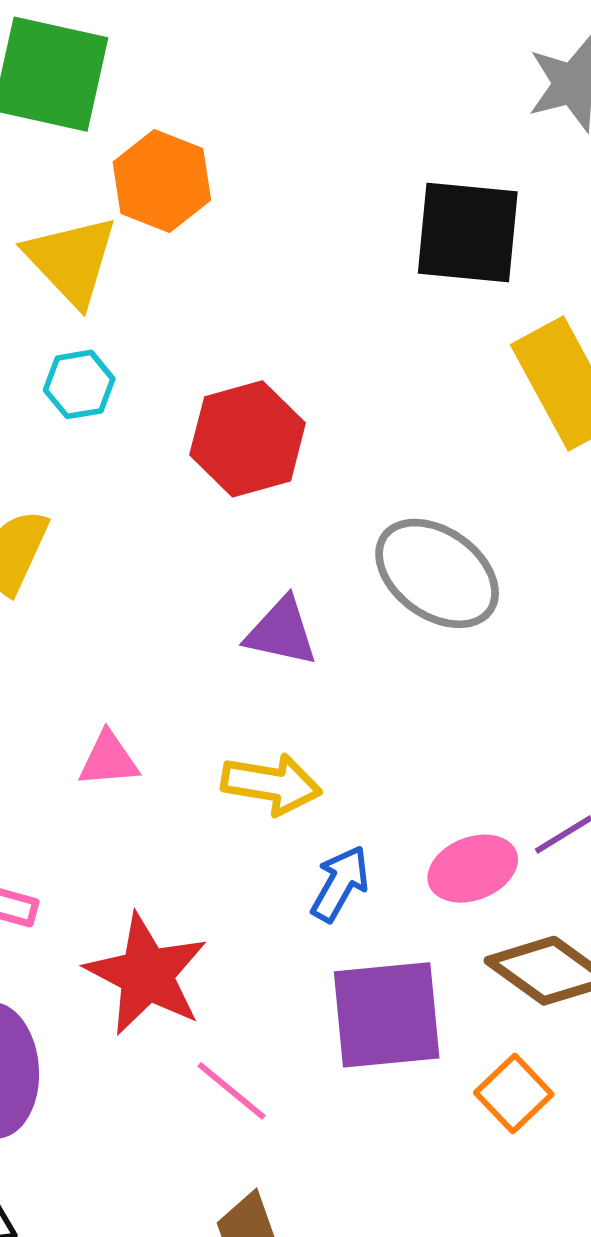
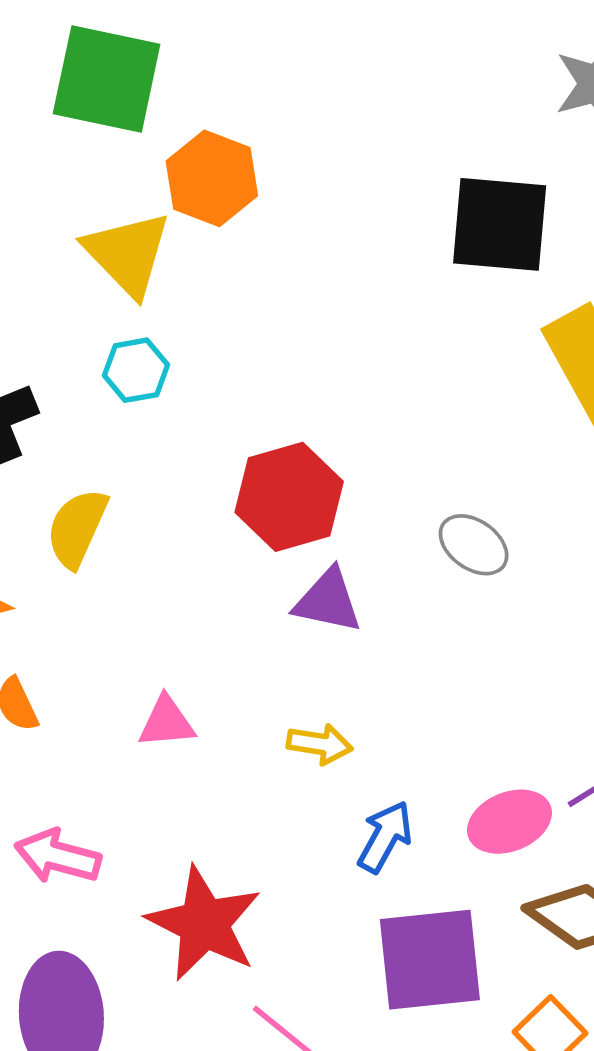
red hexagon: (248, 439) -> (289, 497), moved
gray ellipse: (437, 573) -> (474, 545), size x0.6
yellow arrow: (271, 784) -> (320, 744), size x0.7

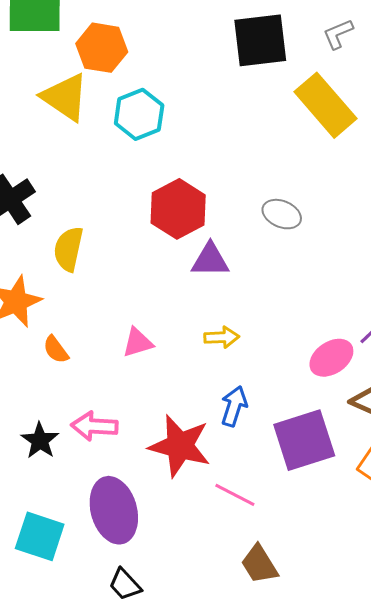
cyan hexagon: (136, 370) -> (139, 114), moved, size x1.4
blue arrow: (385, 837) -> (234, 406), moved

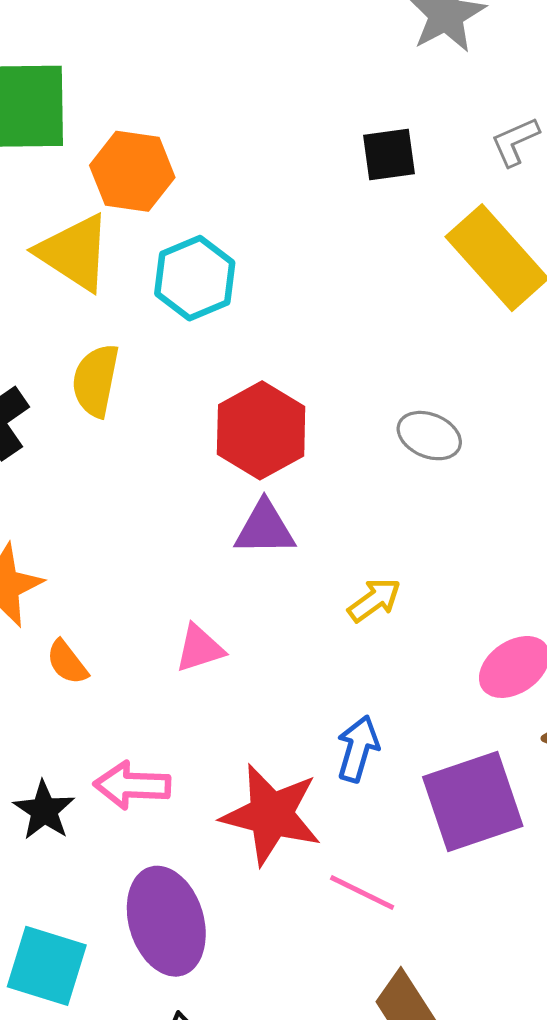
black square: (260, 40) -> (389, 154), size x0.6
yellow semicircle: (68, 249) -> (96, 380), moved
purple triangle: (210, 260) -> (265, 528), moved
yellow arrow: (222, 337) -> (374, 600), moved, turned -32

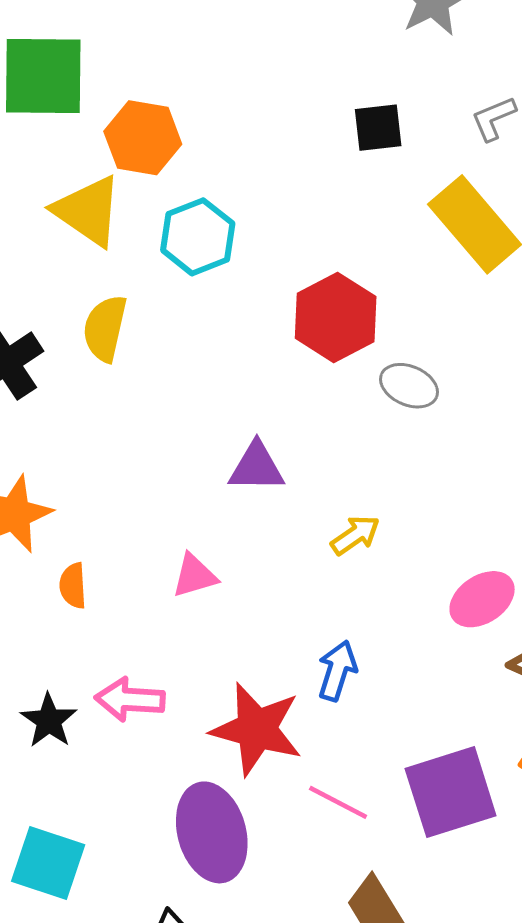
red hexagon: (261, 430) -> (336, 317), moved
orange semicircle: (67, 662) -> (73, 586), turned 33
purple square: (473, 801) -> (451, 792), moved
purple ellipse: (166, 921) -> (212, 832), moved

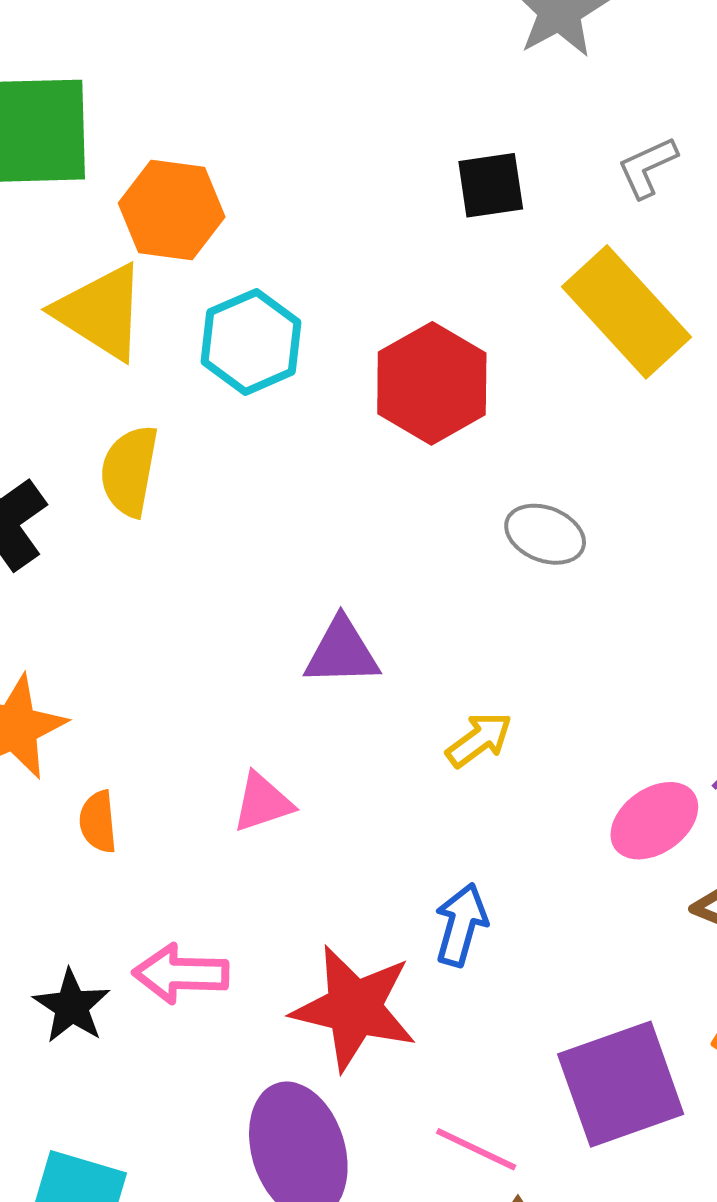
red hexagon: (336, 317) -> (432, 383), moved
pink line: (338, 802) -> (476, 1149), moved

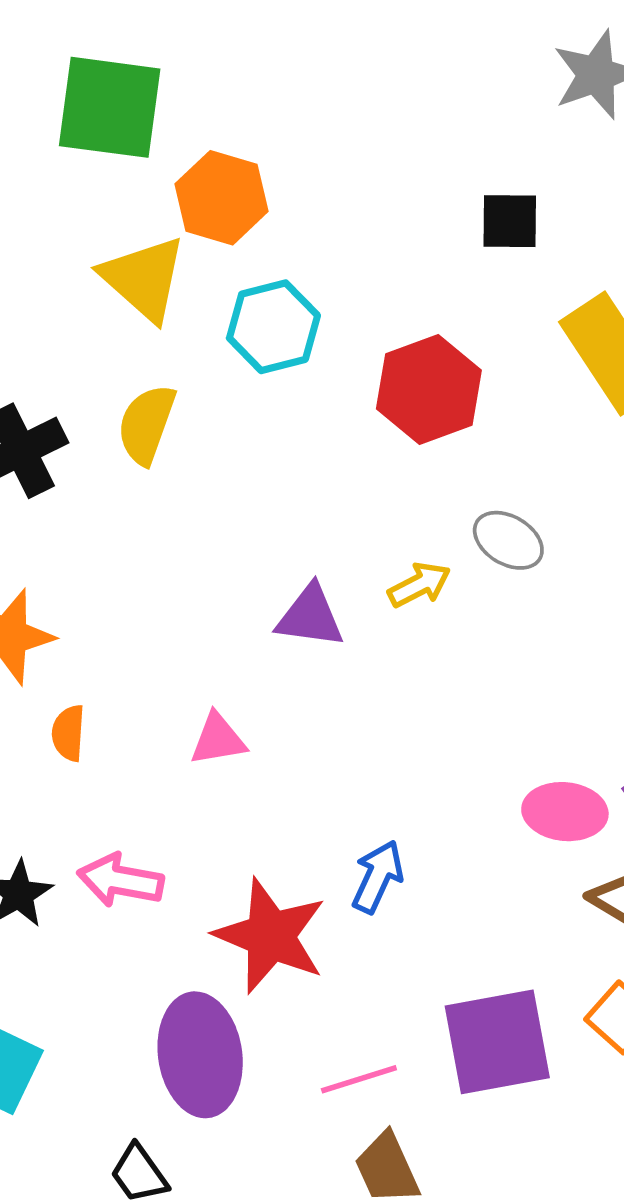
yellow arrow: (479, 740) -> (419, 585), moved
pink ellipse: (654, 821) -> (565, 812), turned 32
pink line: (476, 1149) -> (359, 1079), turned -52

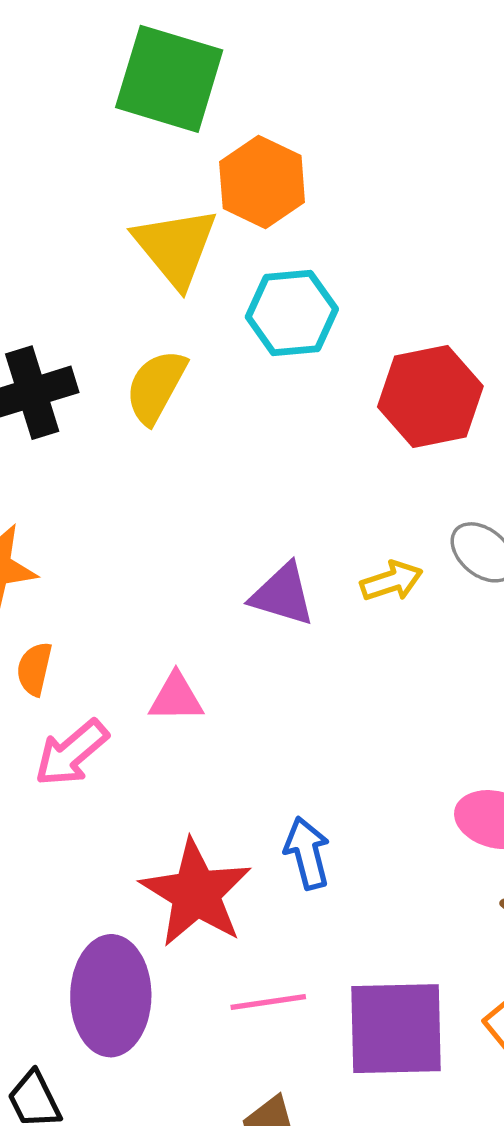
blue arrow: (378, 877) -> (307, 853), turned -48
pink arrow: (120, 880) -> (71, 753), moved, turned -60
pink line: (359, 1079) -> (268, 1002), moved

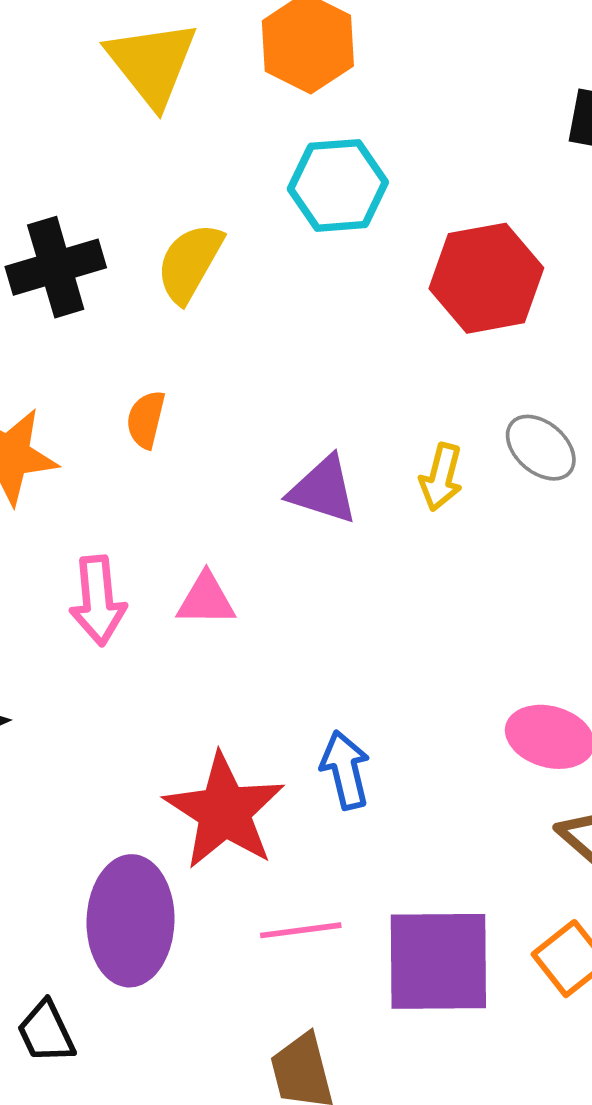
yellow triangle: (176, 247) -> (152, 63), moved
yellow arrow: (391, 581) -> (441, 477), turned 122
orange semicircle: (34, 669) -> (146, 419), moved
pink arrow: (71, 753) -> (98, 601), moved, turned -56

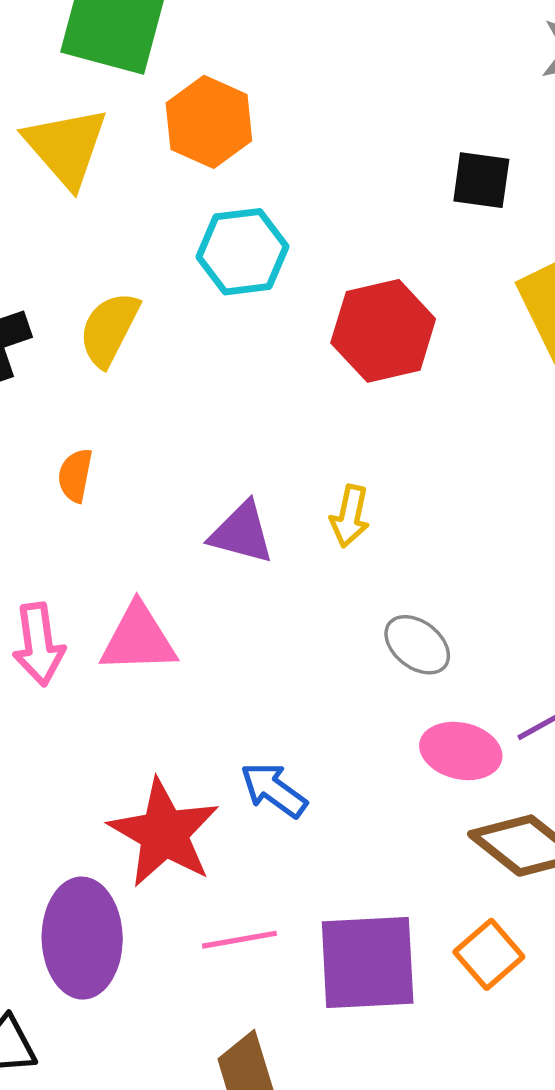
gray ellipse: (541, 448) -> (417, 645), moved
pink triangle: (206, 600) -> (138, 639), size x1.4
blue arrow: (345, 770) -> (274, 790), turned -38

